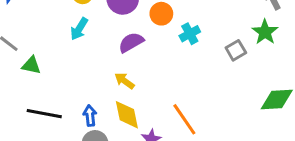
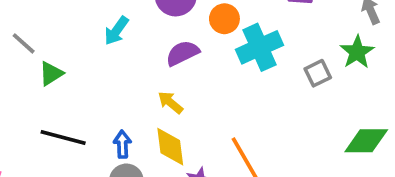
cyan cross: (190, 34) -> (259, 47), size x1.6
green triangle: (31, 65) -> (51, 74), turned -48

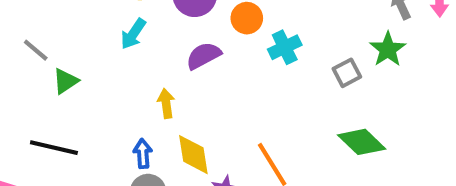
cyan cross: (259, 47) -> (285, 47), size x0.7
yellow arrow: (170, 102) -> (166, 103), moved, turned 44
black line: (63, 137) -> (54, 148), moved
green diamond: (366, 141) -> (362, 142), moved, turned 45

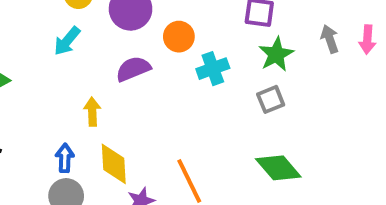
green star: (388, 49) -> (276, 54), moved

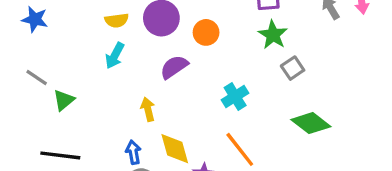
green star: (276, 54) -> (273, 35), moved
cyan cross: (213, 69) -> (235, 97), moved

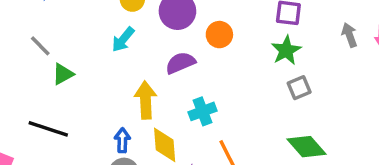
cyan cross: (235, 97) -> (202, 111), moved
yellow arrow: (148, 109) -> (146, 100), size x1.5

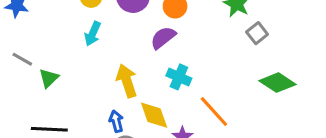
purple semicircle: (180, 63) -> (163, 38), moved
cyan cross: (202, 111) -> (179, 77), turned -30

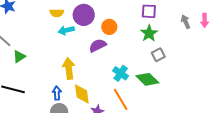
cyan arrow: (93, 34) -> (66, 30), moved, turned 42
cyan cross: (179, 77) -> (121, 73), moved
green diamond: (278, 83) -> (147, 79), moved

